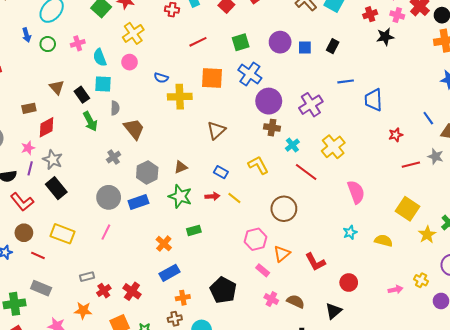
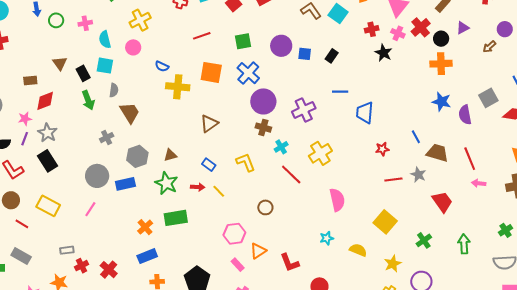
black star: (385, 37) -> (384, 53), turned 30
brown circle: (284, 209) -> (265, 207), size x0.6
green rectangle: (194, 230) -> (176, 218), size x1.6
yellow star: (427, 235) -> (393, 264), moved

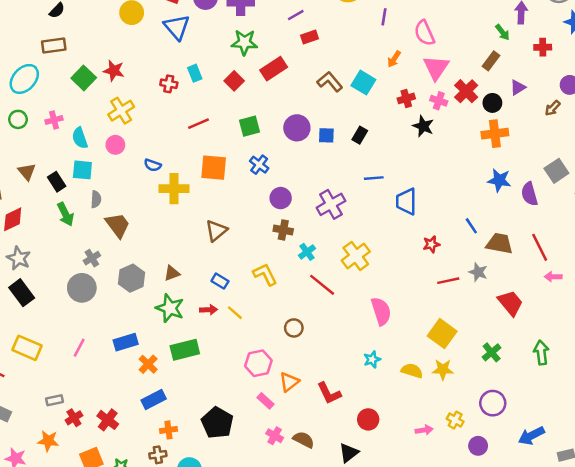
blue cross: (248, 73) -> (259, 165), size x0.7
purple circle: (263, 101) -> (281, 198), size x0.7
gray circle: (97, 176) -> (82, 288), moved
blue rectangle: (125, 184) -> (126, 342), moved
yellow star: (393, 264) -> (443, 369), moved, turned 30

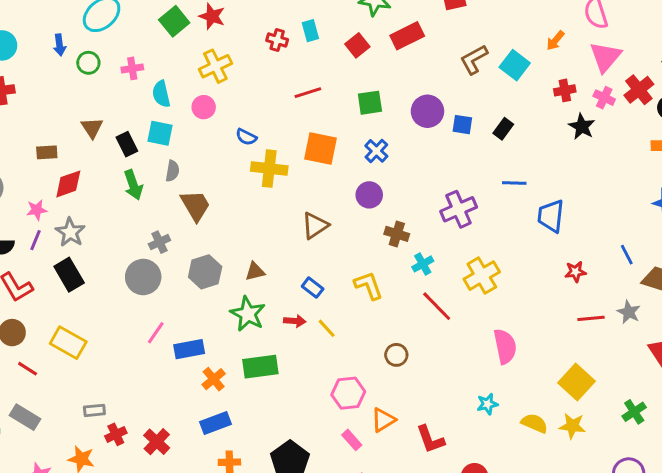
brown L-shape: (330, 82) -> (474, 59), turned -85
purple circle: (281, 198) -> (369, 195), moved
pink line: (79, 348) -> (156, 333), moved

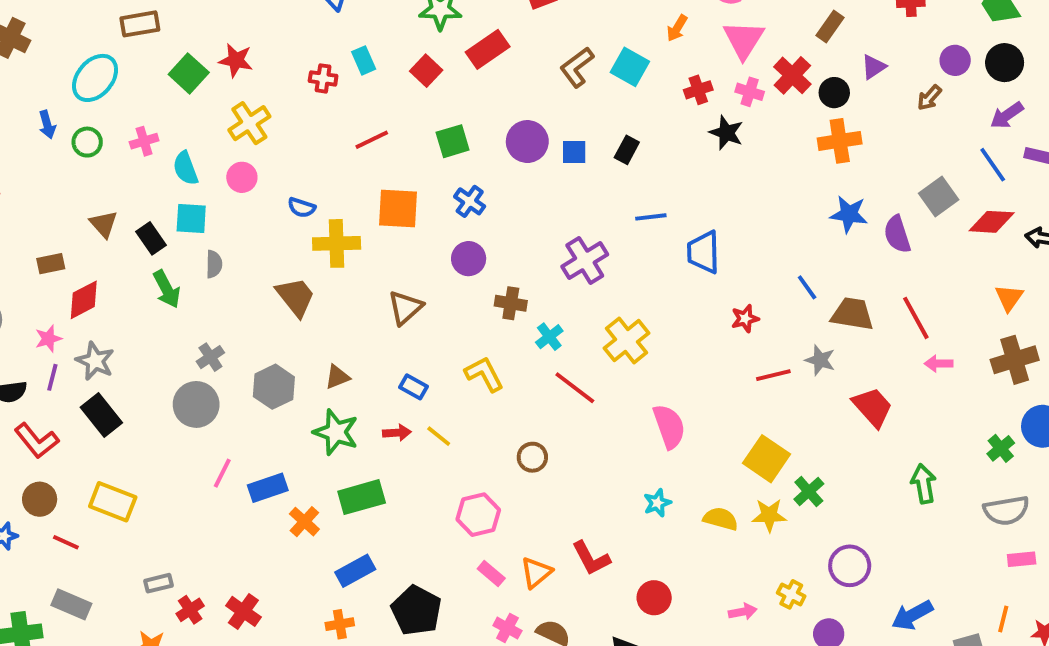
brown trapezoid: (195, 205) -> (296, 297), moved
green cross: (634, 412) -> (809, 492), moved
orange triangle: (383, 420) -> (536, 573), moved
blue rectangle: (215, 423) -> (355, 571), moved

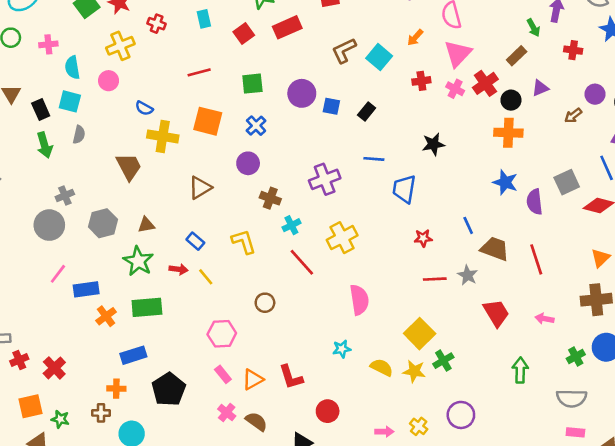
red cross: (323, 78) -> (157, 24), moved
black star: (726, 133) -> (433, 144), moved, turned 30
pink arrow: (939, 364) -> (544, 319), moved

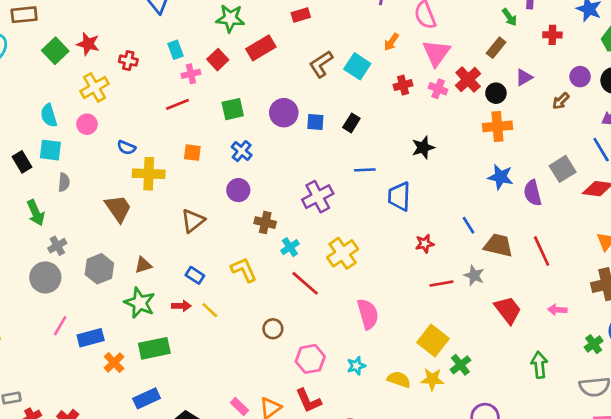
pink cross: (48, 44) -> (191, 74), moved
orange square: (208, 121) -> (192, 153), size x0.6
green arrow: (45, 145) -> (36, 213), moved
pink hexagon: (222, 334) -> (310, 359), moved

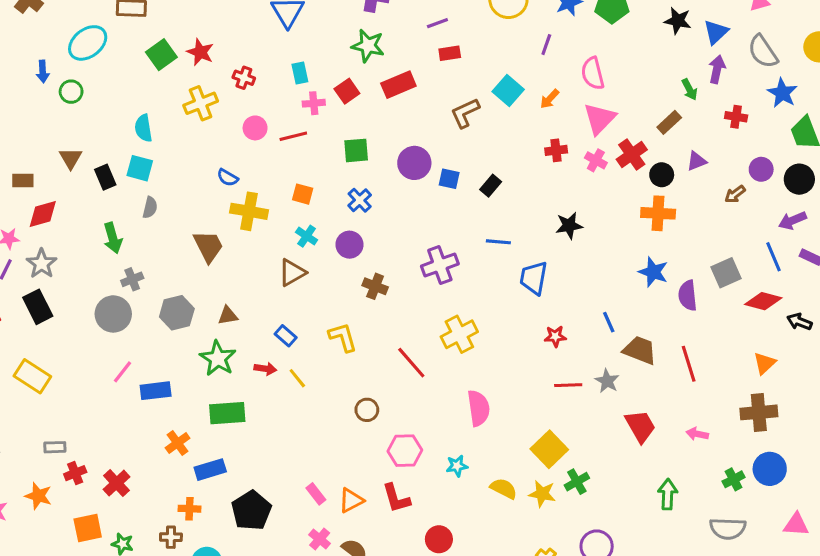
cyan square: (357, 66) -> (508, 90), moved
pink circle: (87, 124) -> (255, 128), moved
cyan cross: (290, 247) -> (307, 236), moved, turned -30
orange cross: (114, 362) -> (178, 443), moved

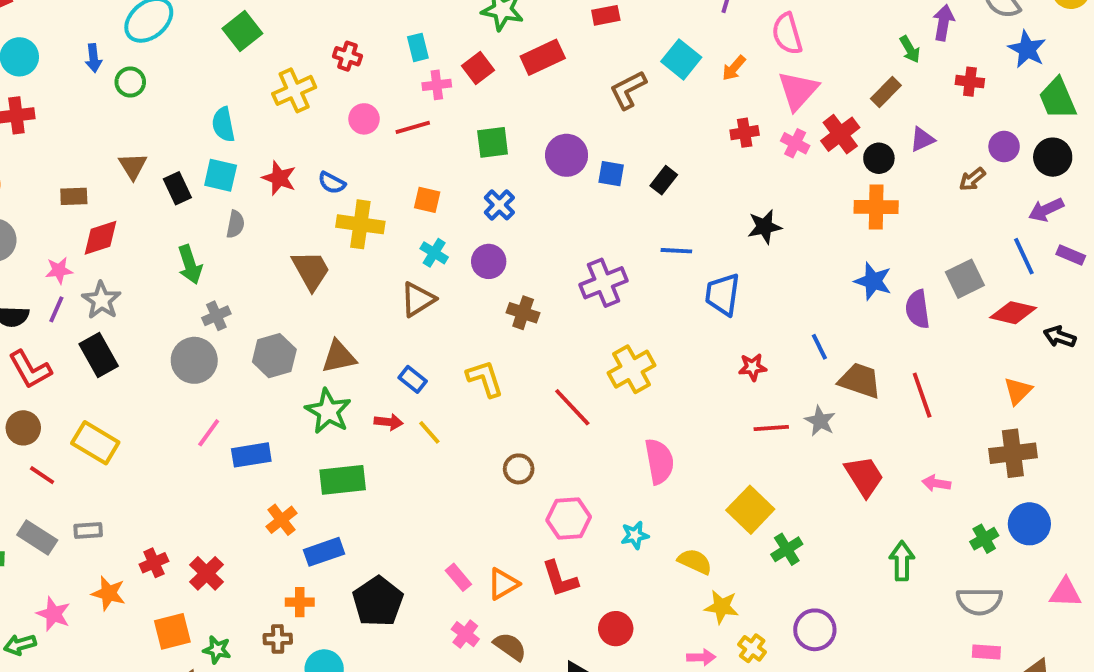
red star: (200, 52) -> (279, 178), moved
brown triangle: (228, 316) -> (339, 357), size x1.4
gray rectangle: (55, 447) -> (88, 530), moved
yellow star: (542, 494) -> (721, 607), moved

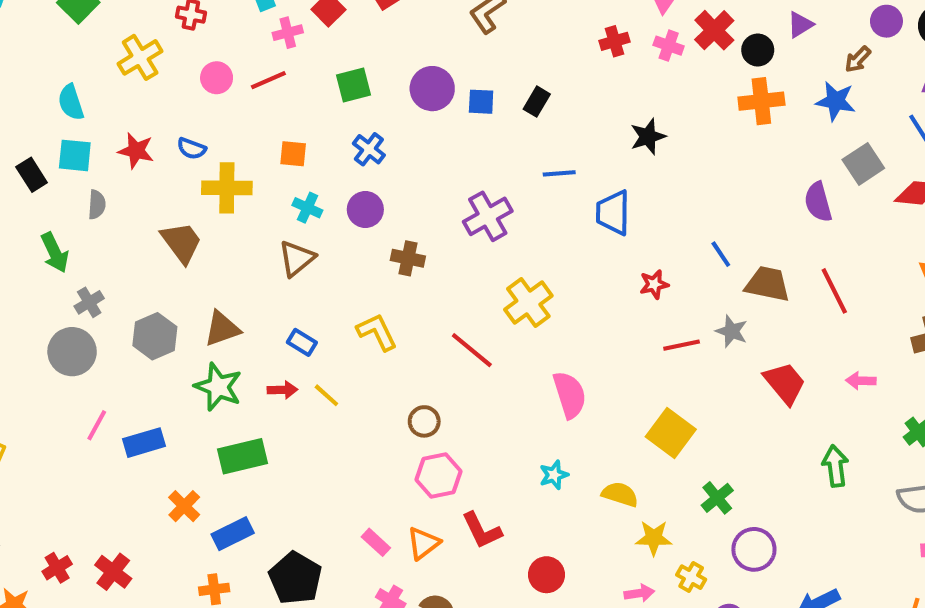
blue star: (873, 281) -> (836, 101), moved
pink hexagon: (569, 519) -> (438, 475), moved
green cross: (787, 549) -> (717, 498), moved

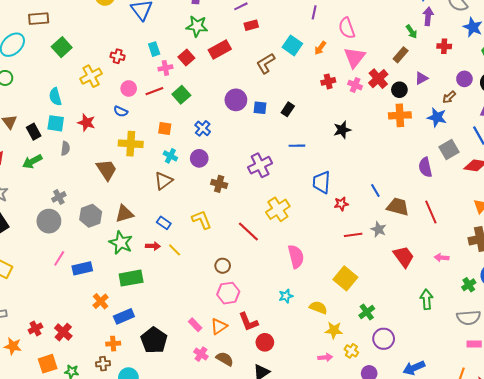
green square: (353, 85) -> (181, 95), moved, turned -30
blue semicircle: (192, 149) -> (121, 111), moved
blue trapezoid: (613, 213) -> (322, 182), moved
green arrow: (55, 253) -> (32, 162), moved, turned 84
red circle: (547, 575) -> (265, 342), moved

